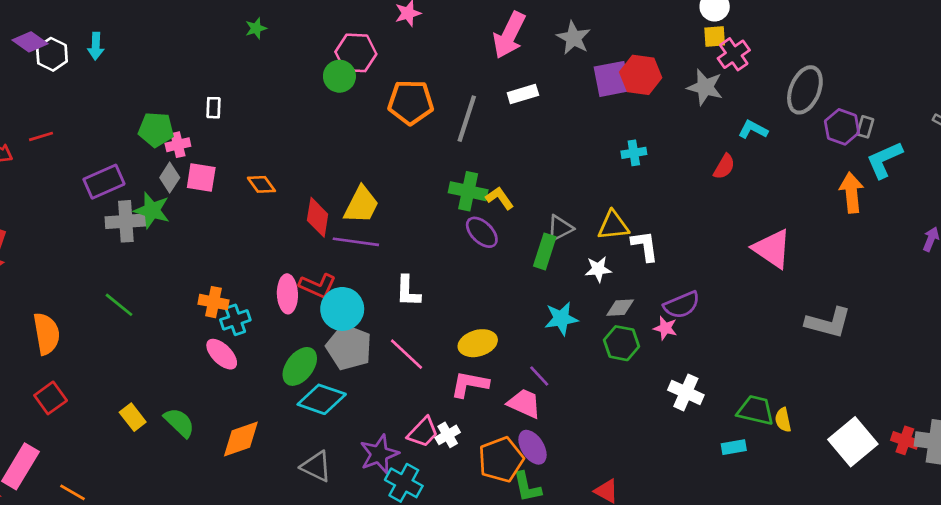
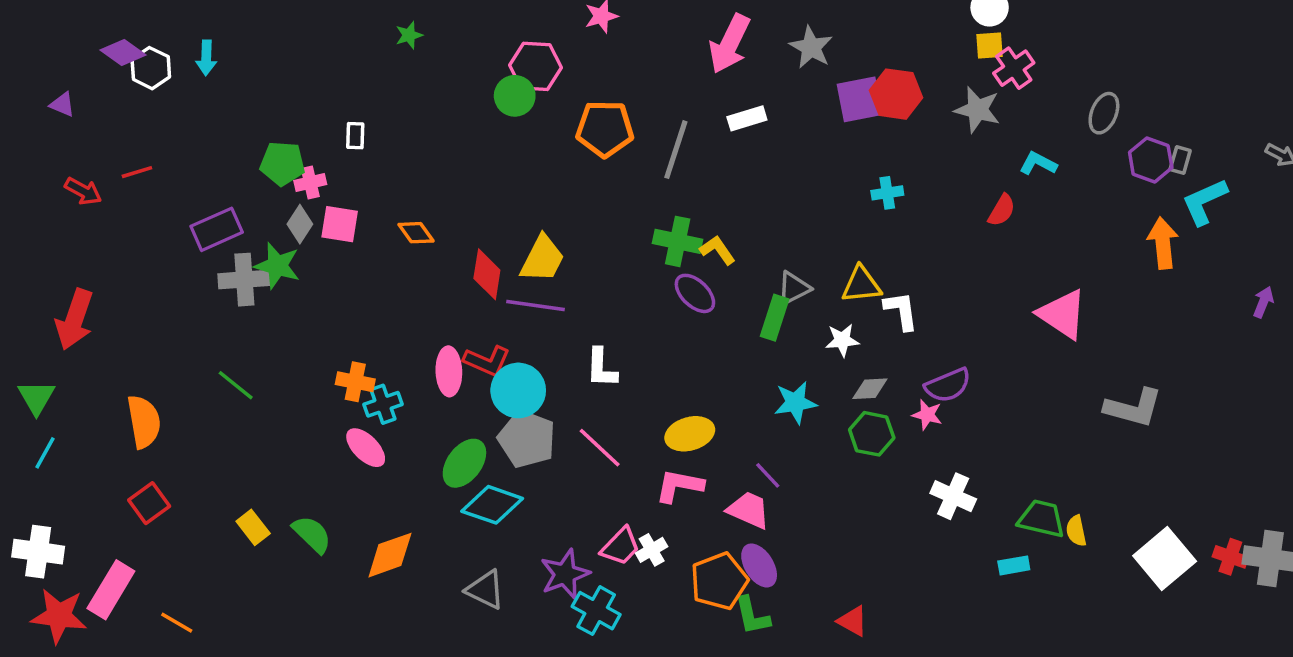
gray ellipse: (805, 90) -> (1104, 113), size x0.7

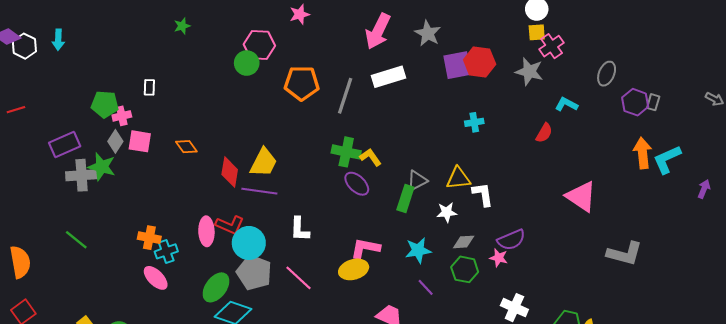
white rectangle: (747, 118) -> (389, 77), size x1.4
cyan L-shape: (1204, 202) -> (667, 159), moved
purple line: (768, 475) -> (426, 287), moved
pink L-shape: (679, 486) -> (365, 248), moved

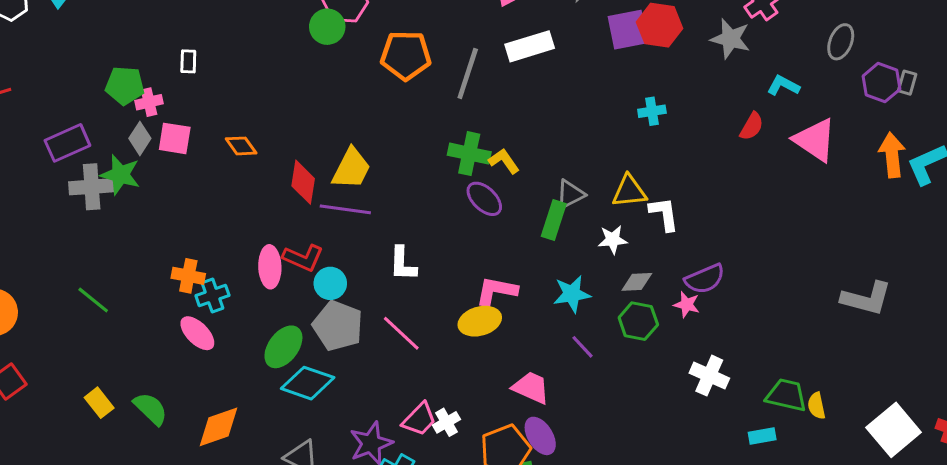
pink triangle: (581, 196) -> (815, 140), moved
green line: (76, 240) -> (93, 300), moved
cyan circle: (249, 243) -> (330, 283), size x0.7

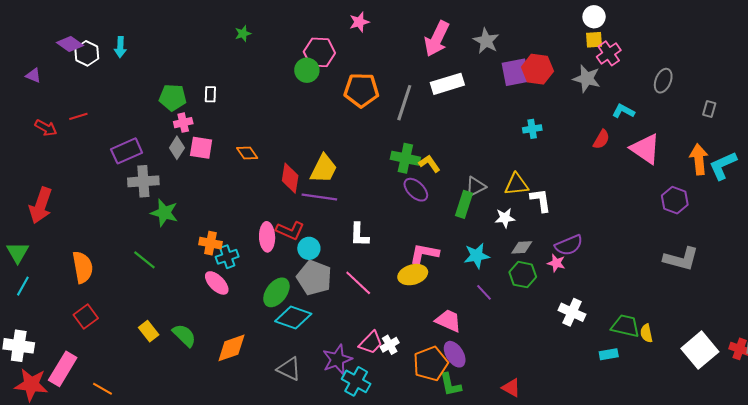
purple hexagon: (881, 83) -> (675, 200), moved
green pentagon: (125, 86) -> (173, 97), moved
green star: (120, 175) -> (164, 213), moved

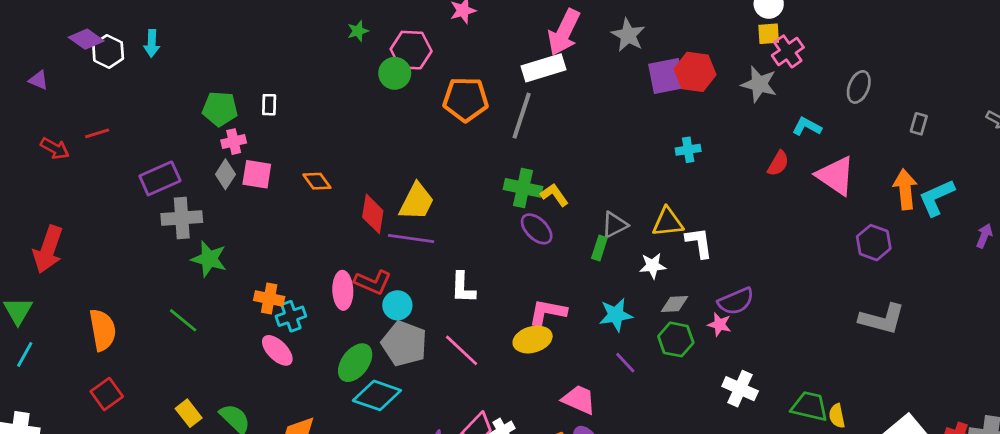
green star: (243, 34) -> (358, 31), moved
white rectangle: (447, 84) -> (543, 68), moved
green rectangle: (464, 204) -> (599, 248), size x0.7

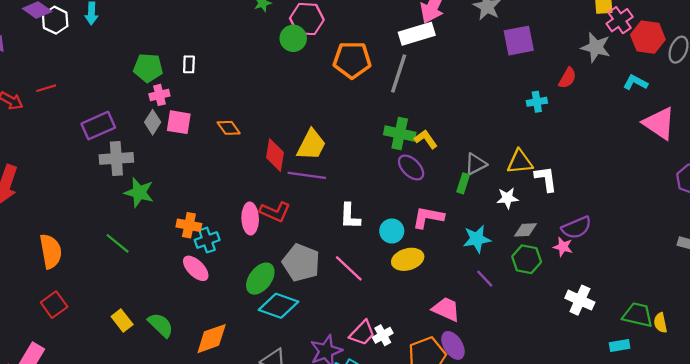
red hexagon: (695, 72) -> (648, 37), moved
red semicircle: (778, 163) -> (567, 78), moved
cyan circle: (397, 305) -> (392, 231), moved
pink L-shape: (548, 312) -> (428, 217), moved

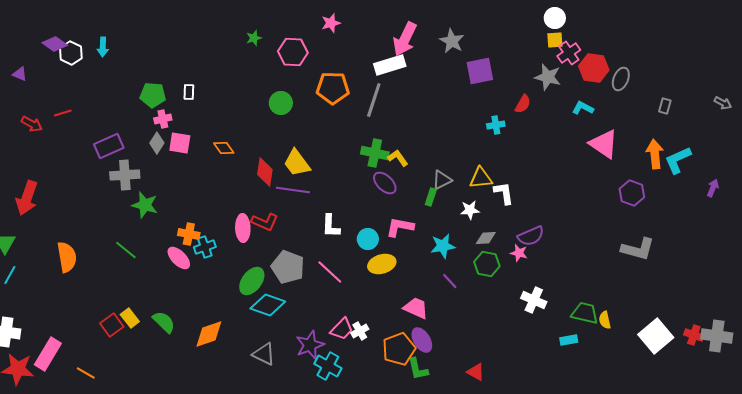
green circle: (293, 38) -> (281, 103), moved
yellow trapezoid: (311, 145) -> (297, 163), turned 116
pink ellipse: (196, 268) -> (179, 258), moved
red square: (54, 305) -> (112, 325), moved

